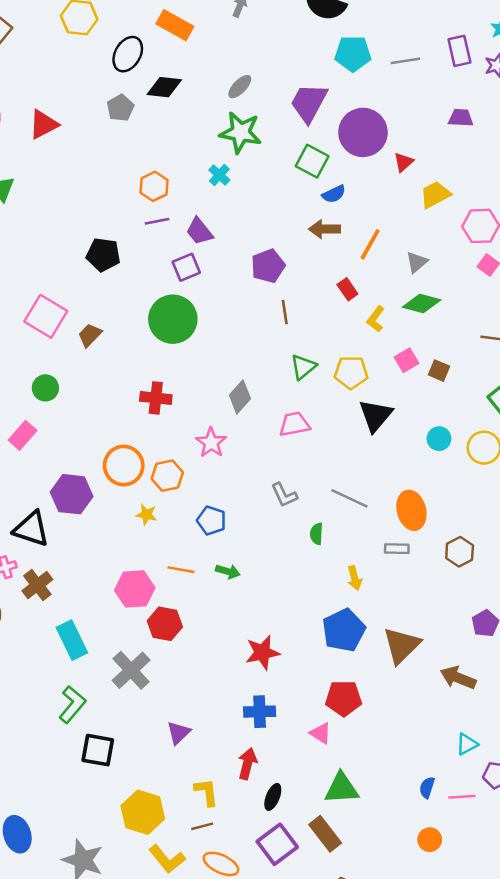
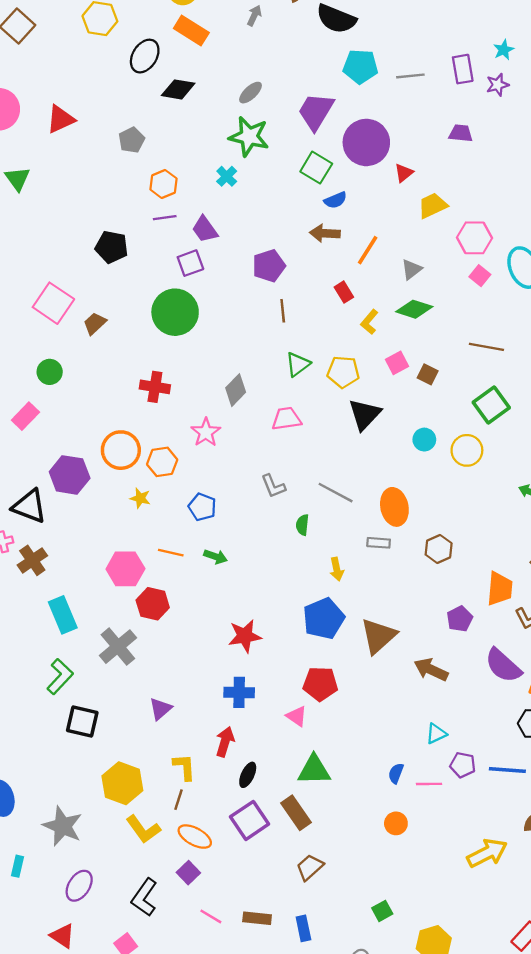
gray pentagon: (120, 108) -> (132, 140), moved
brown line: (202, 826) -> (179, 800), turned -60

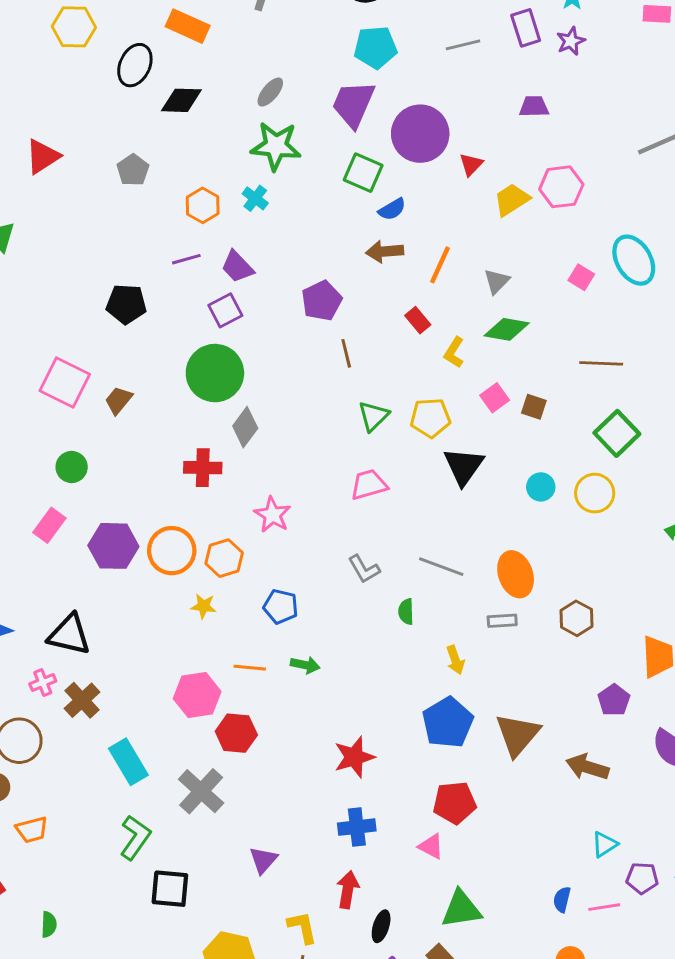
cyan pentagon: (360, 66) -> (375, 47), moved
orange hexagon: (163, 184) -> (203, 205), moved
pink hexagon: (474, 238) -> (561, 187), moved
gray diamond: (236, 390) -> (245, 427), moved
purple hexagon: (70, 475) -> (113, 546), moved

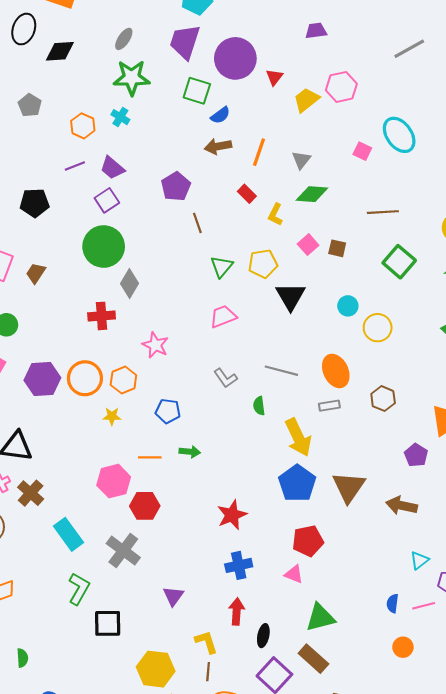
yellow circle: (595, 493) -> (378, 328), moved
yellow arrow: (455, 660) -> (298, 437), size x1.8

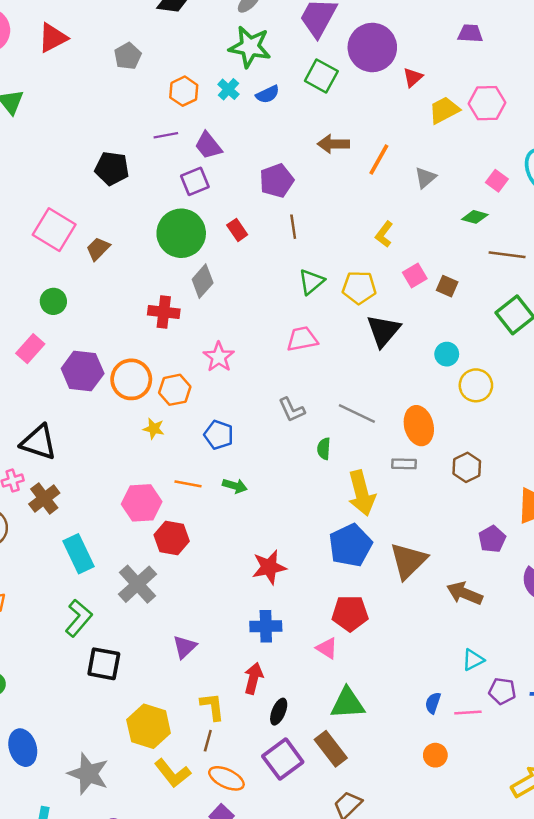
blue semicircle: (220, 115) -> (268, 94), moved
red rectangle: (247, 194) -> (237, 230), moved
green diamond: (312, 194) -> (475, 217), moved, size x0.7

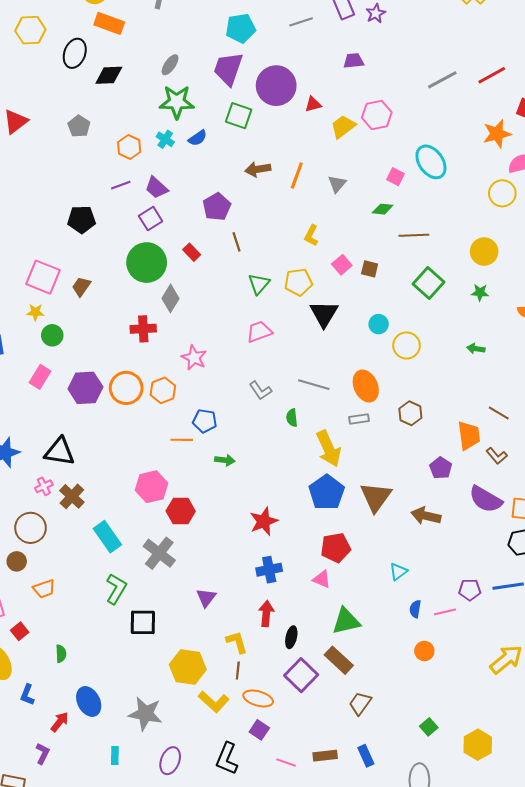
red triangle: (413, 77) -> (313, 104), turned 36
yellow star: (154, 429) -> (35, 312), moved
orange line: (188, 484) -> (182, 440), moved
cyan triangle: (473, 660) -> (398, 572), moved

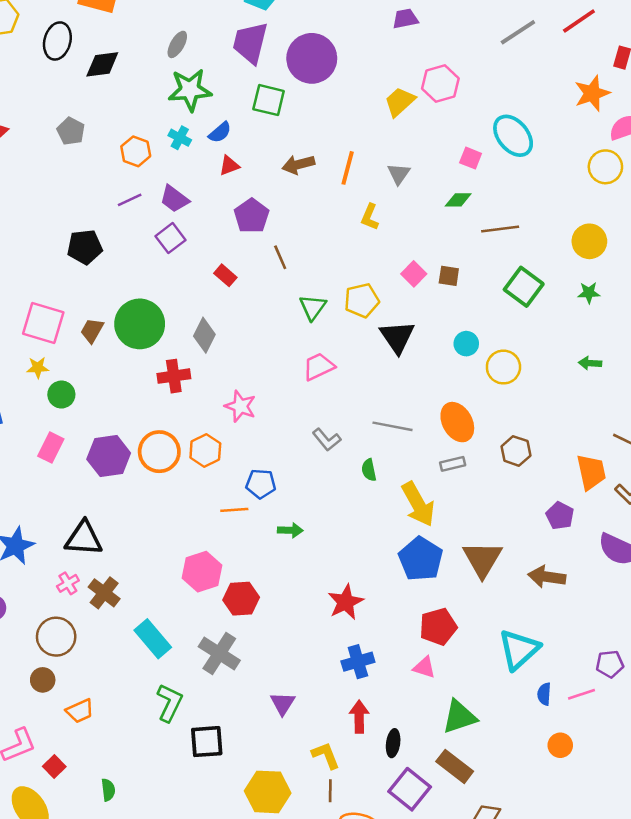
red triangle: (313, 104) -> (229, 166), moved
yellow L-shape: (311, 235) -> (370, 217), moved
green circle: (147, 263) -> (140, 324), moved
cyan triangle: (398, 572) -> (519, 649), size x1.8

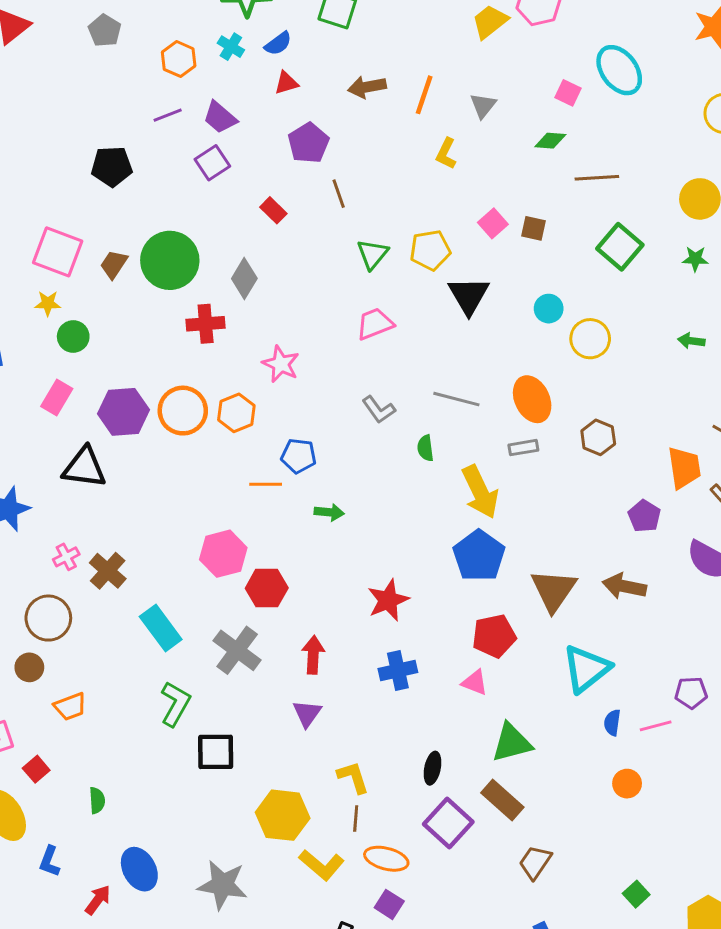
black triangle: (84, 538) -> (84, 468), moved
brown triangle: (482, 559) -> (553, 590), moved
red arrow: (359, 717) -> (313, 655), moved

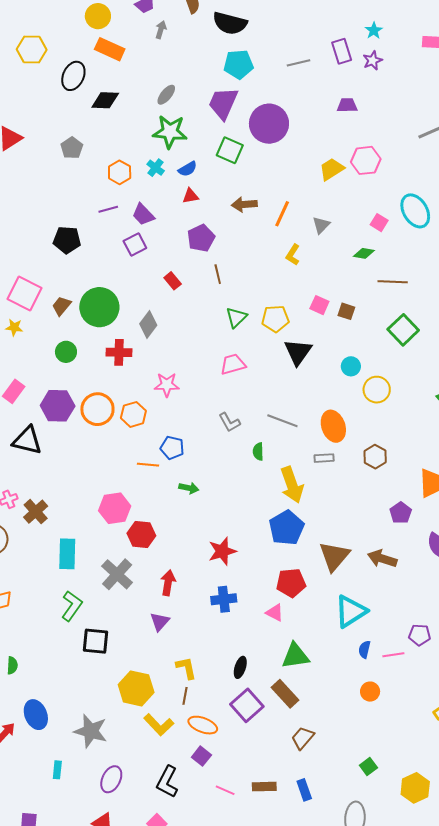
pink square: (493, 223) -> (319, 305), turned -30
green circle: (73, 336) -> (66, 352), moved
pink star: (281, 364) -> (167, 385), turned -30
cyan rectangle: (161, 628) -> (67, 554), turned 32

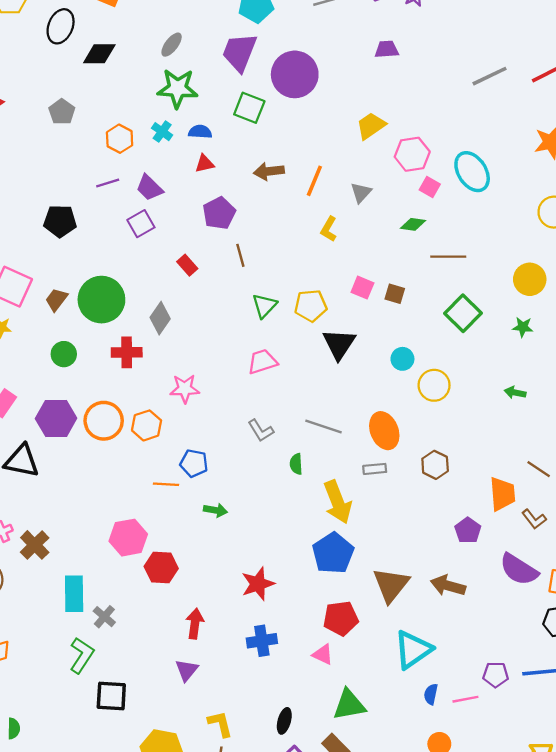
pink hexagon: (366, 160) -> (412, 154), moved
blue semicircle: (188, 169) -> (200, 132), turned -144
gray cross: (117, 574) -> (104, 617), moved, size x0.6

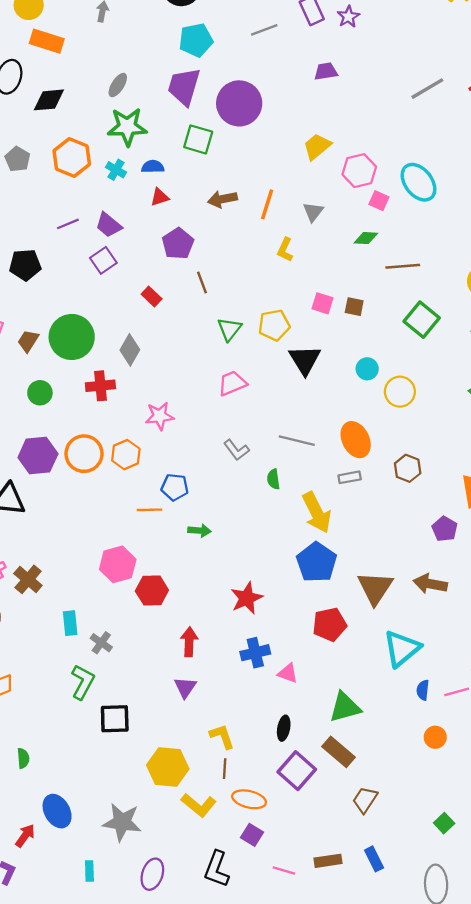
orange hexagon: (120, 139) -> (72, 158), moved, size x1.4
cyan rectangle: (74, 594) -> (70, 623), size x0.7
pink triangle: (323, 654) -> (288, 673), moved

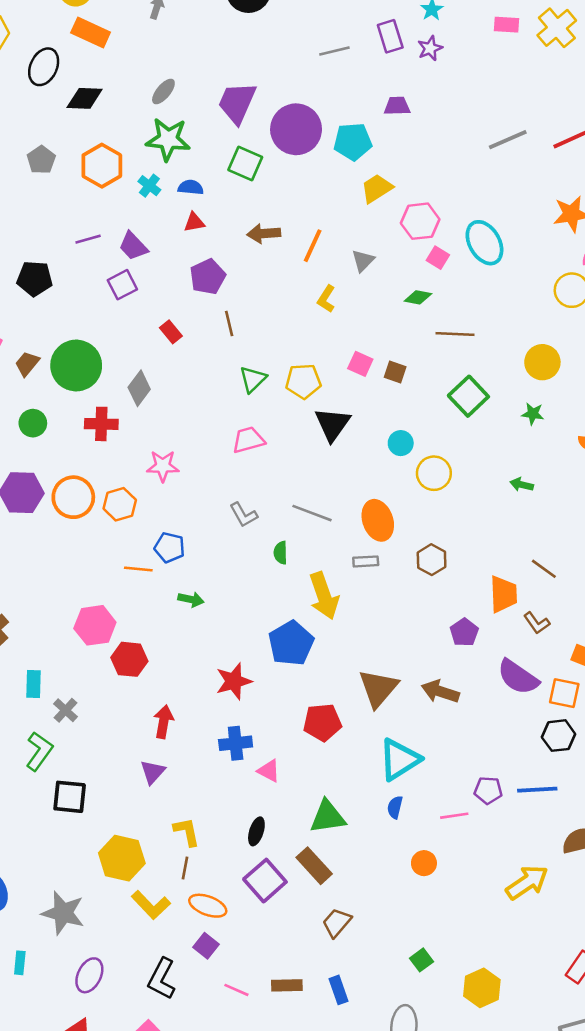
cyan pentagon: (196, 40) -> (353, 142), moved
blue pentagon: (317, 562) -> (291, 643), moved
blue semicircle: (423, 690) -> (395, 807), moved

